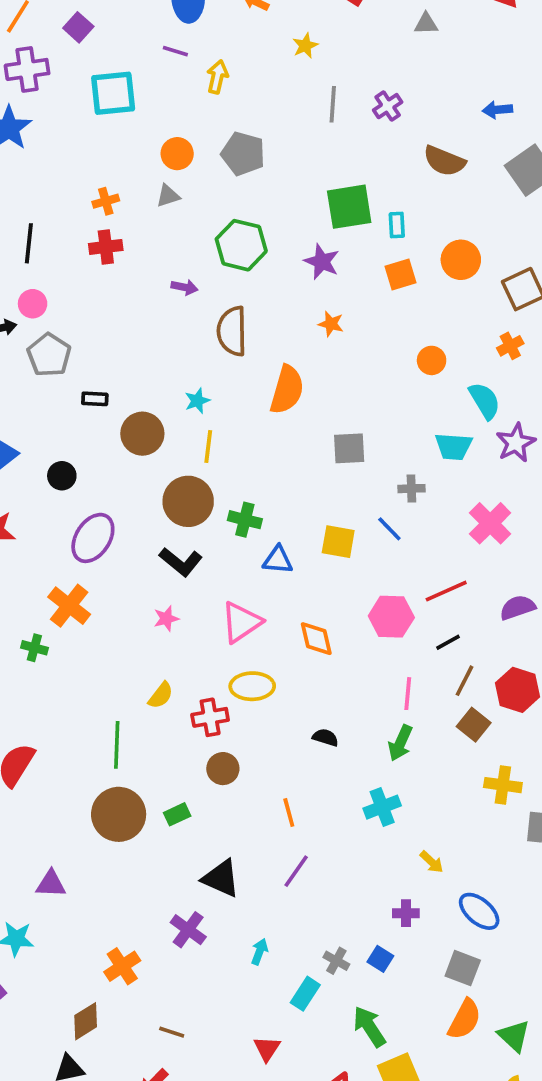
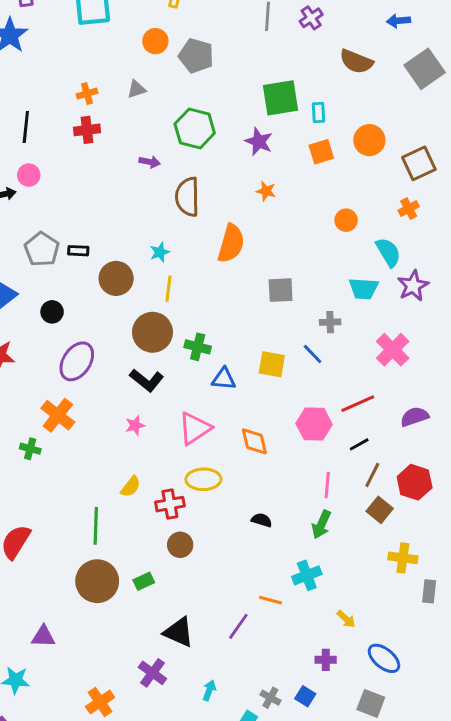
orange circle: (177, 154) -> (155, 41), moved
gray pentagon: (49, 355) -> (42, 249), moved
orange line: (289, 813) -> (270, 600), moved, turned -60

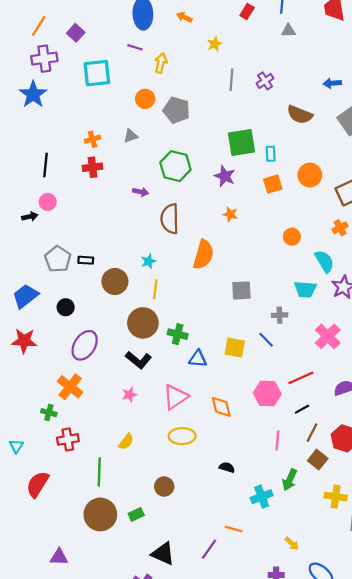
red cross: (170, 504) -> (68, 439), moved
green arrow: (321, 524) -> (290, 480), moved
cyan cross: (307, 575) -> (262, 497), moved

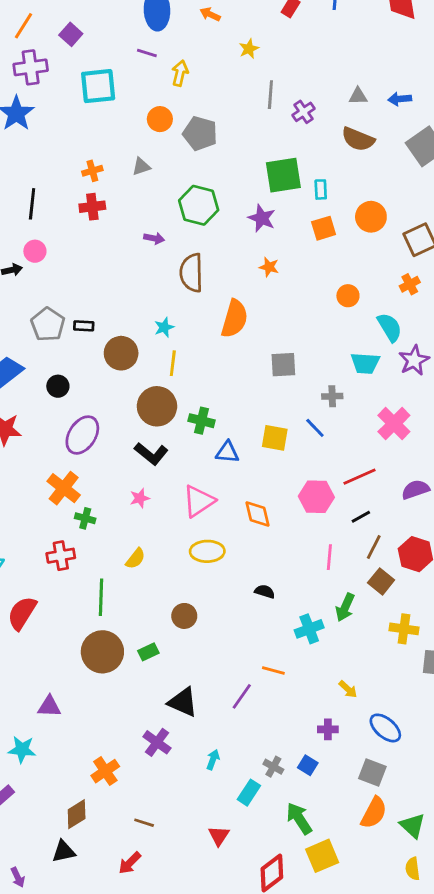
gray triangle: (289, 31) -> (358, 96), moved
purple cross: (265, 81) -> (303, 112), moved
green cross: (49, 413) -> (85, 518), moved

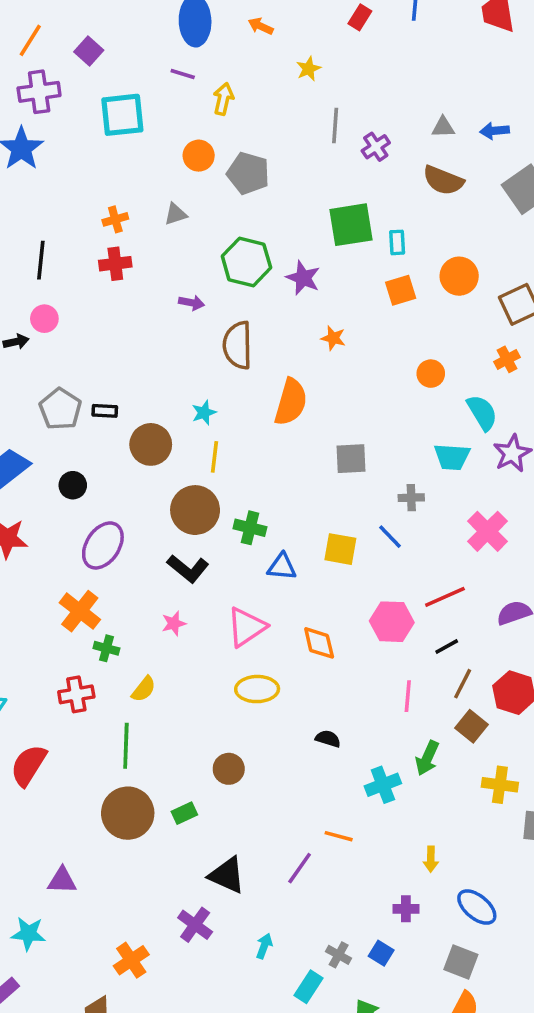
purple star: (262, 218) -> (303, 278), moved
yellow semicircle: (135, 559) -> (144, 689), moved
yellow arrow: (348, 689) -> (431, 859), turned 48

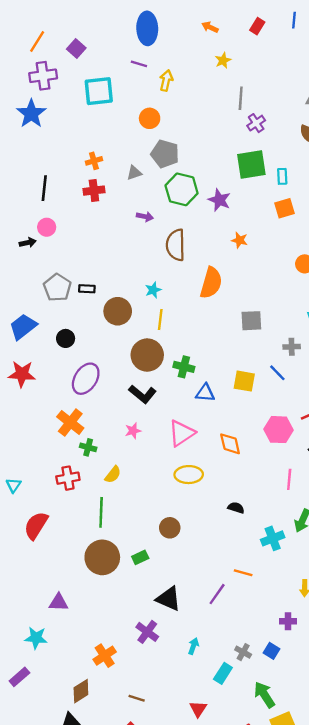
orange arrow: (261, 26) -> (210, 27), moved
purple cross: (376, 147) -> (256, 123), moved
gray pentagon: (248, 173) -> (165, 154), moved
gray triangle: (176, 214) -> (134, 173), moved

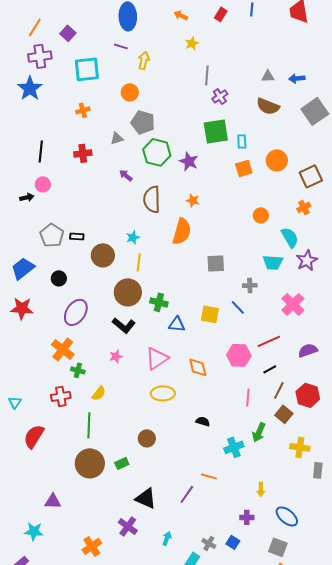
orange cross: (94, 161) -> (83, 110), moved
purple arrow: (145, 217) -> (126, 175), turned -152
orange star: (240, 240) -> (193, 200), moved

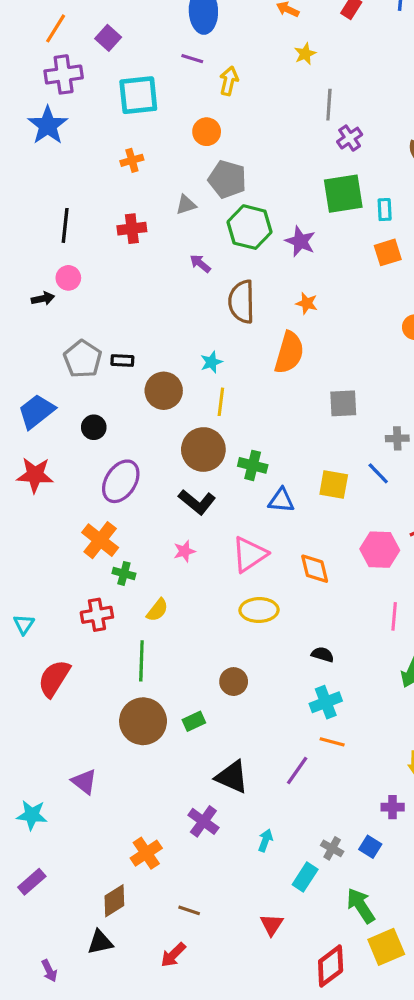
cyan cross: (234, 447) -> (326, 702), moved
purple triangle: (53, 501) -> (84, 782), turned 36
cyan star: (34, 531) -> (32, 815), moved

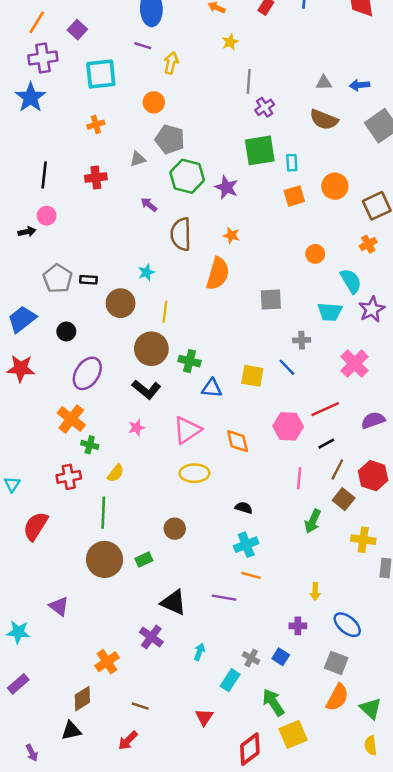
cyan star: (211, 362) -> (146, 272), moved
gray square: (343, 403) -> (271, 299), moved
purple line: (297, 771) -> (224, 598), turned 65

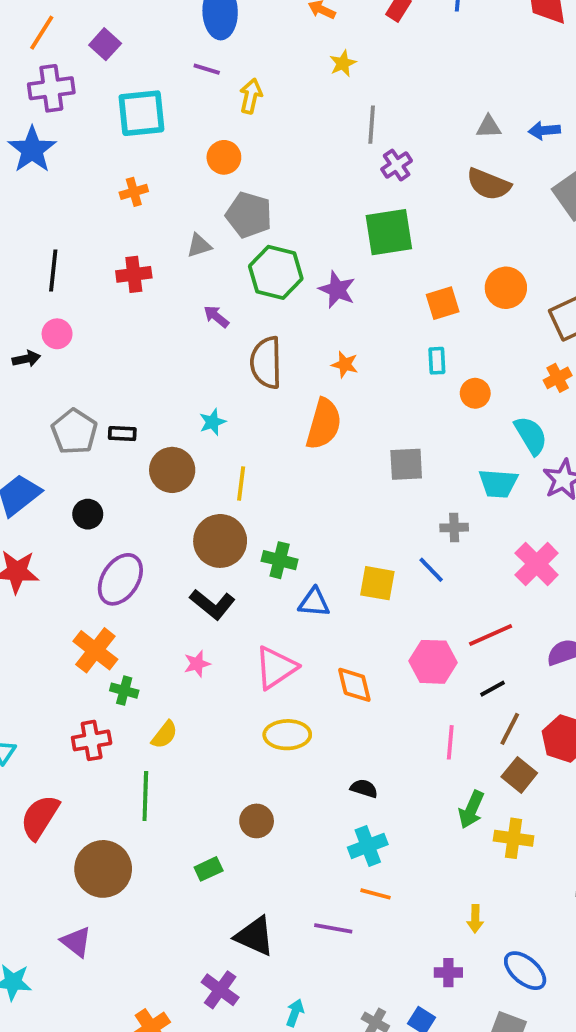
cyan rectangle: (292, 163) -> (437, 361), moved
yellow cross: (363, 540) -> (514, 838), moved
brown circle: (105, 559) -> (103, 869), moved

